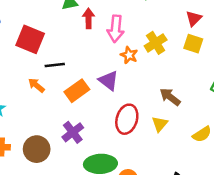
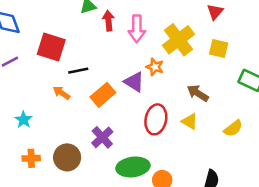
yellow cross: (156, 43) -> (179, 40), size x1.4
yellow square: (193, 44) -> (219, 48), moved
orange star: (129, 55) -> (155, 67), moved
yellow triangle: (160, 124) -> (190, 121), turned -35

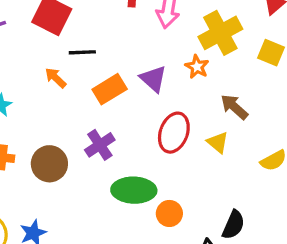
orange star: (155, 67) -> (197, 67), moved

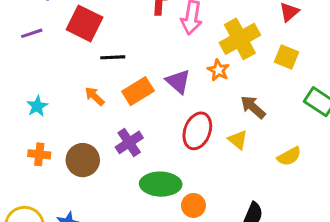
orange arrow: (56, 78) -> (95, 96), moved

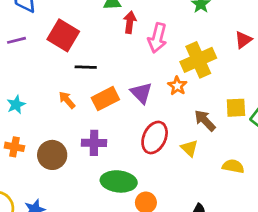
yellow square: (287, 57) -> (236, 108), moved, turned -30
purple cross: (129, 142) -> (94, 143), turned 30
yellow semicircle: (289, 156) -> (233, 166), turned -145

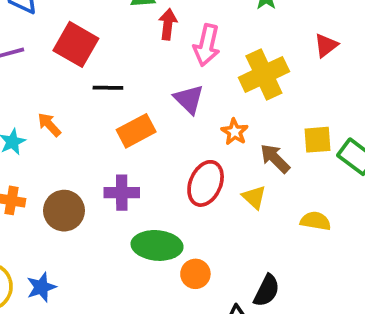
orange star: (177, 86) -> (235, 132), moved
purple triangle: (141, 93) -> (189, 99), moved
orange arrow: (67, 100) -> (49, 125), moved

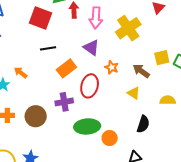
red square: (76, 44) -> (41, 18), moved
orange star: (235, 132) -> (112, 67), moved
red ellipse: (206, 183) -> (90, 86), moved
black semicircle: (267, 291) -> (143, 124), moved

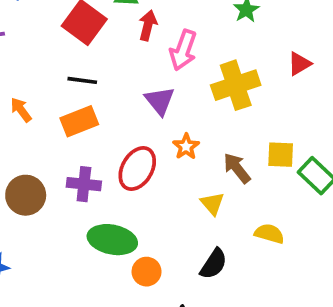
orange rectangle: (66, 68) -> (79, 121), moved

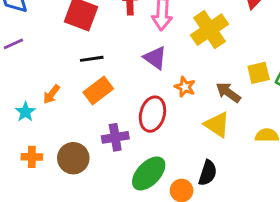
orange arrow: (21, 110) -> (51, 94), turned -90
yellow triangle: (212, 204) -> (217, 125), size x1.4
green ellipse: (112, 240) -> (149, 173), turned -42
black semicircle: (214, 264) -> (208, 173), moved

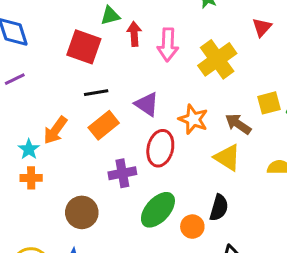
purple triangle: (155, 58) -> (147, 104), moved
orange star: (185, 87) -> (193, 119), size x1.4
orange arrow: (51, 94) -> (55, 130), size x1.4
orange cross: (32, 157) -> (31, 178), moved
brown circle: (73, 158) -> (82, 212), moved

